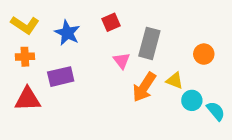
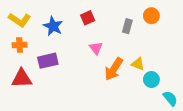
gray rectangle: (149, 43) -> (127, 26), moved, size x0.6
orange circle: (204, 54) -> (151, 16), moved
cyan semicircle: (216, 111) -> (170, 98), moved

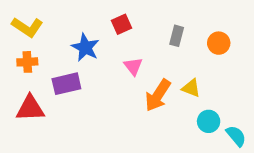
orange circle: (151, 16) -> (219, 43), moved
blue star: (53, 26) -> (85, 47), moved
cyan circle: (151, 80) -> (209, 121), moved

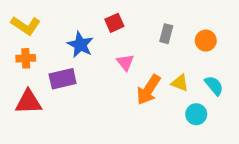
cyan semicircle: (236, 136) -> (214, 86), moved

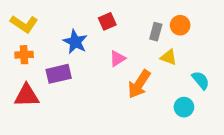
orange circle: (206, 41) -> (180, 25), moved
pink triangle: (125, 62) -> (117, 58), turned 36
yellow triangle: (180, 83) -> (169, 57), moved

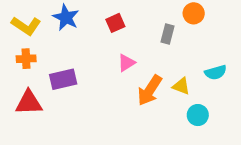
orange circle: (180, 25) -> (194, 13), moved
blue star: (75, 42) -> (66, 17), moved
yellow triangle: (169, 57) -> (181, 86), moved
cyan semicircle: (201, 80) -> (216, 72), moved, turned 114

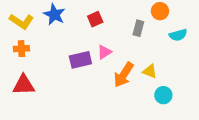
cyan semicircle: (216, 72) -> (178, 35), moved
purple rectangle: (63, 79) -> (80, 60), moved

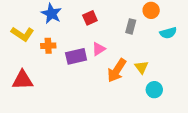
yellow L-shape: (21, 21) -> (22, 34), moved
orange cross: (21, 49) -> (48, 46), moved
yellow triangle: (150, 71) -> (141, 67), turned 32

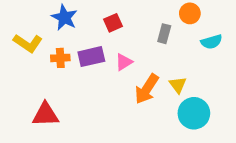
purple rectangle: (76, 56) -> (91, 57), moved
red triangle: (22, 80) -> (45, 115), moved
cyan circle: (154, 90) -> (194, 113), size x1.5

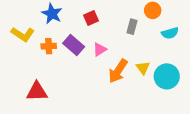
purple rectangle: (91, 57) -> (74, 45), turned 54
cyan circle: (194, 113) -> (167, 76), moved

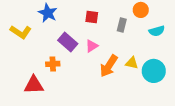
red square: (91, 18) -> (92, 17), moved, turned 32
orange cross: (49, 46) -> (53, 64), moved
yellow triangle: (143, 68) -> (132, 63), turned -40

